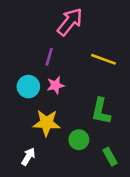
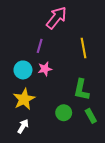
yellow line: (103, 59) -> (84, 48), turned 60
yellow star: (46, 123) -> (24, 99), moved, turned -30
green rectangle: (110, 157) -> (91, 116), moved

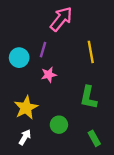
cyan circle: (23, 70) -> (19, 58), moved
green circle: (64, 113) -> (59, 125), moved
green rectangle: (91, 116) -> (94, 138), moved

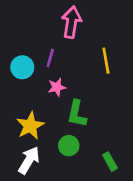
pink arrow: (61, 19) -> (71, 22), turned -30
green L-shape: (88, 97) -> (77, 114), moved
white arrow: (25, 137) -> (29, 160), size x1.5

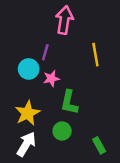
cyan circle: (22, 67) -> (29, 69), moved

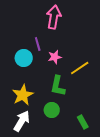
purple line: (45, 52) -> (38, 44), turned -32
yellow line: (95, 55) -> (80, 68), moved, turned 66
pink star: (51, 79) -> (55, 57), moved

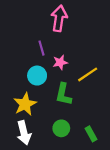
cyan circle: (24, 58) -> (37, 76), moved
green circle: (52, 110) -> (61, 128), moved
white arrow: (22, 121) -> (24, 133), turned 135

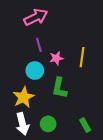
pink arrow: (59, 18) -> (36, 17), moved, turned 55
yellow line: (88, 74) -> (82, 57), moved, turned -48
green circle: (61, 128) -> (48, 124), moved

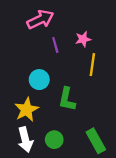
purple line: (39, 45) -> (55, 45), moved
pink star: (56, 58) -> (83, 39), moved
green rectangle: (85, 125) -> (96, 141), size x1.5

